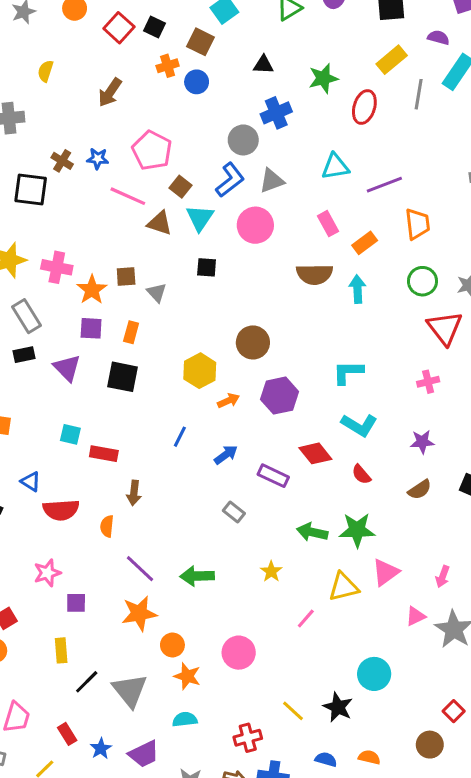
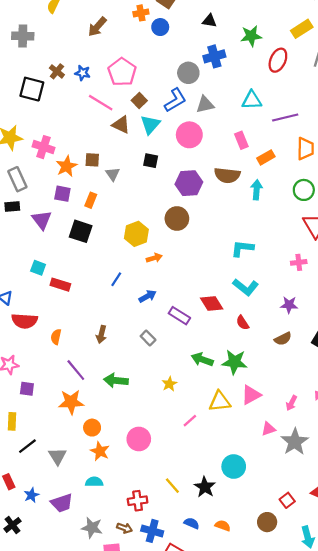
purple hexagon: (280, 396) -> (189, 183), moved
brown arrow: (134, 493) -> (101, 334), moved
gray triangle: (130, 690) -> (57, 456), size x0.7

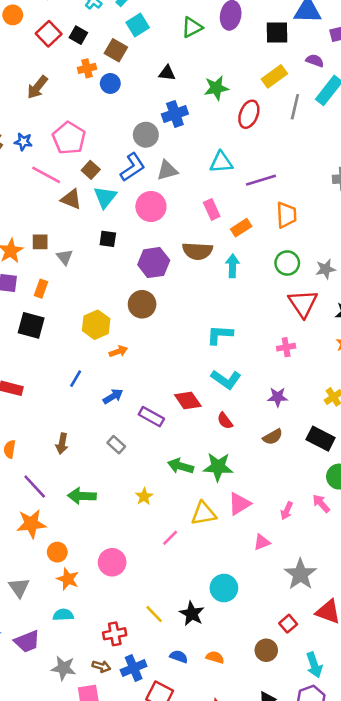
gray star: (295, 442) -> (300, 574), moved
blue cross: (152, 531) -> (134, 668), turned -35

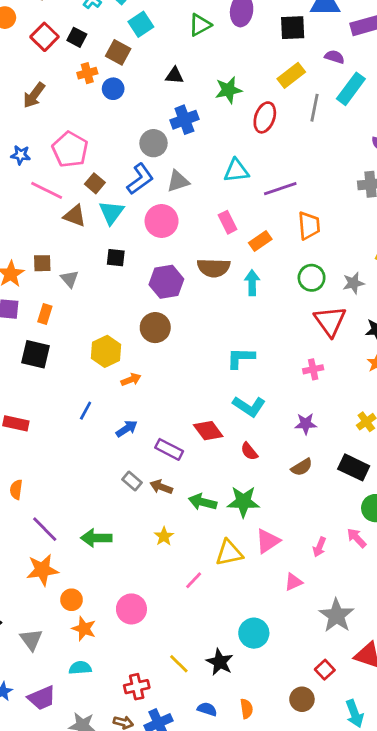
brown arrow: (62, 444) -> (161, 487), moved, turned 102
orange semicircle: (215, 657) -> (247, 709), turned 66

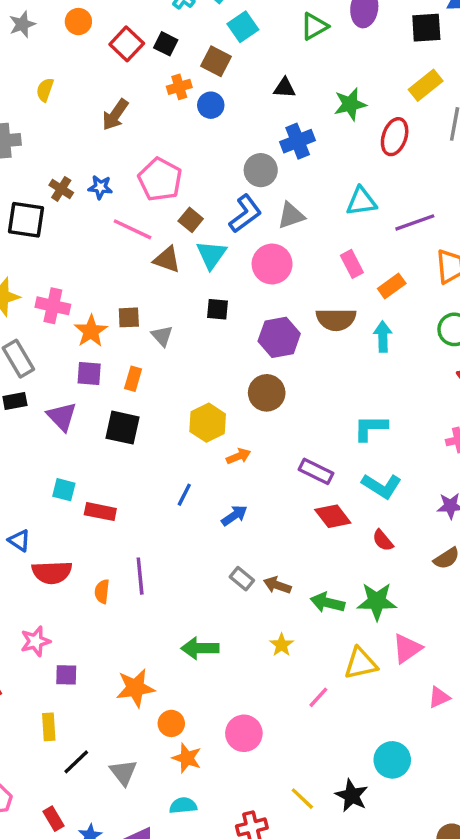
purple rectangle: (169, 449) -> (316, 471), moved
purple line: (45, 529) -> (140, 576), moved, turned 40

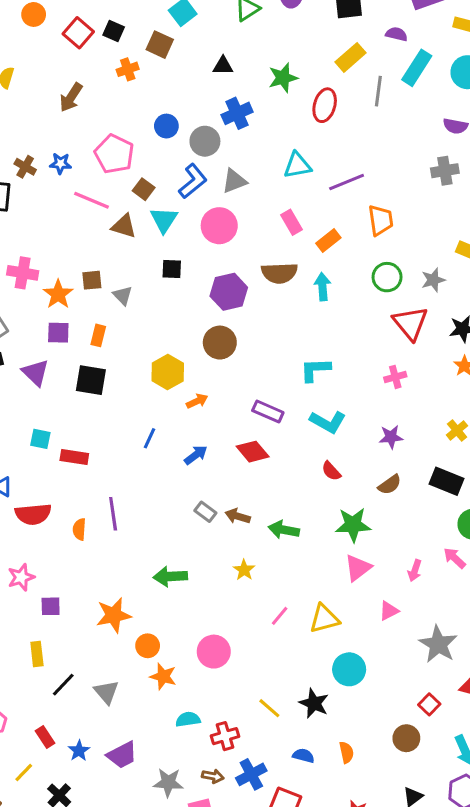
blue circle: (211, 105) -> (166, 126), moved
red diamond: (333, 516) -> (253, 452), moved
green star: (377, 601) -> (353, 525), moved
yellow triangle: (361, 663) -> (324, 619), moved
cyan semicircle: (183, 805) -> (188, 719), moved

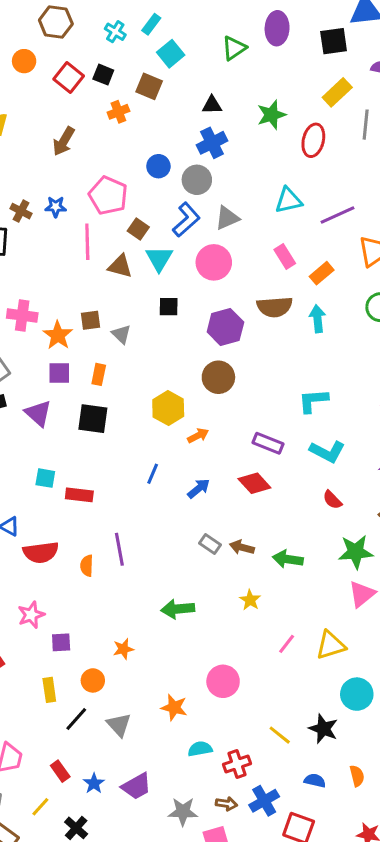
blue cross: (237, 113) -> (212, 143), moved
pink line: (91, 200) -> (87, 242), turned 68
orange star: (114, 615) -> (123, 649), size x0.6
orange circle: (148, 646) -> (93, 680), moved

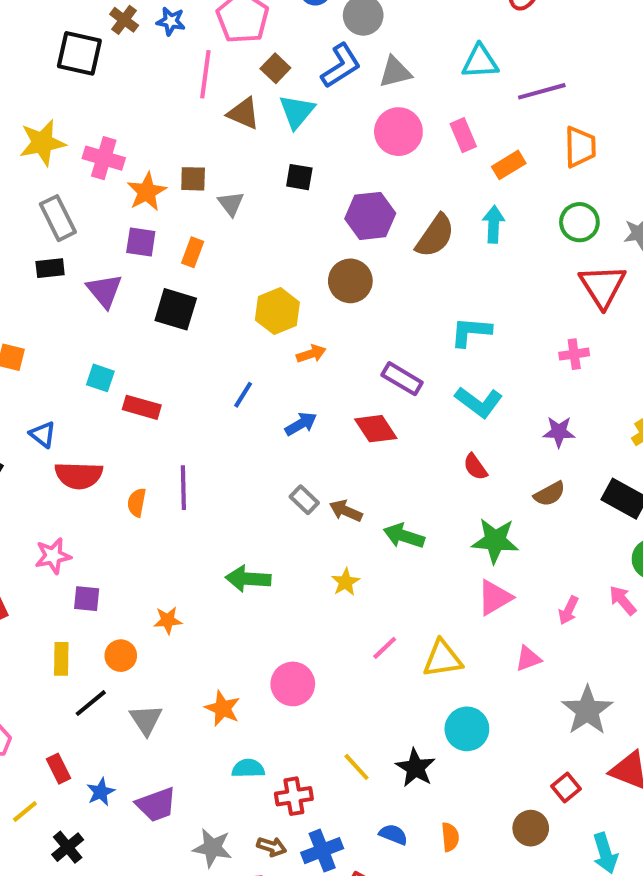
pink circle: (214, 262) -> (398, 132), moved
brown semicircle: (275, 307) -> (435, 236), moved, turned -60

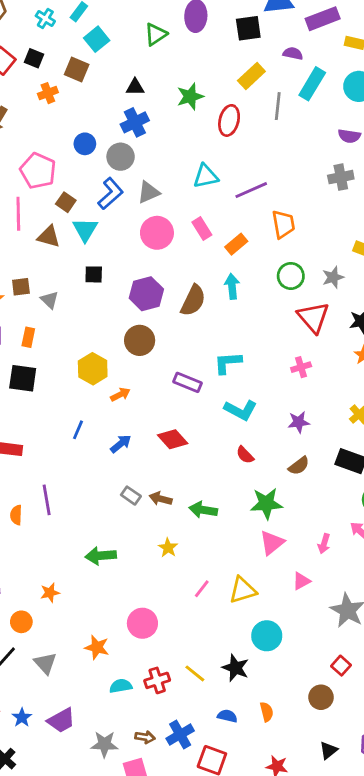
purple rectangle: (402, 379) -> (188, 382), moved
red cross: (294, 796) -> (157, 680), moved

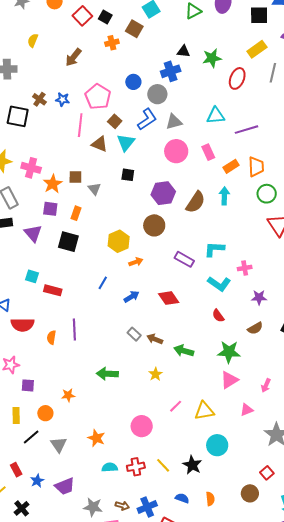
black triangle: (135, 87) -> (183, 51), moved
orange trapezoid: (283, 224) -> (256, 167), moved
pink cross: (301, 367) -> (245, 268), moved
pink circle: (142, 623) -> (142, 426), moved

